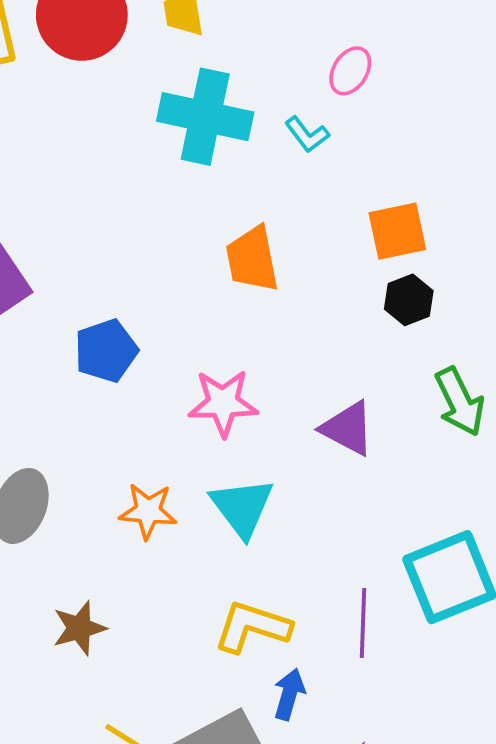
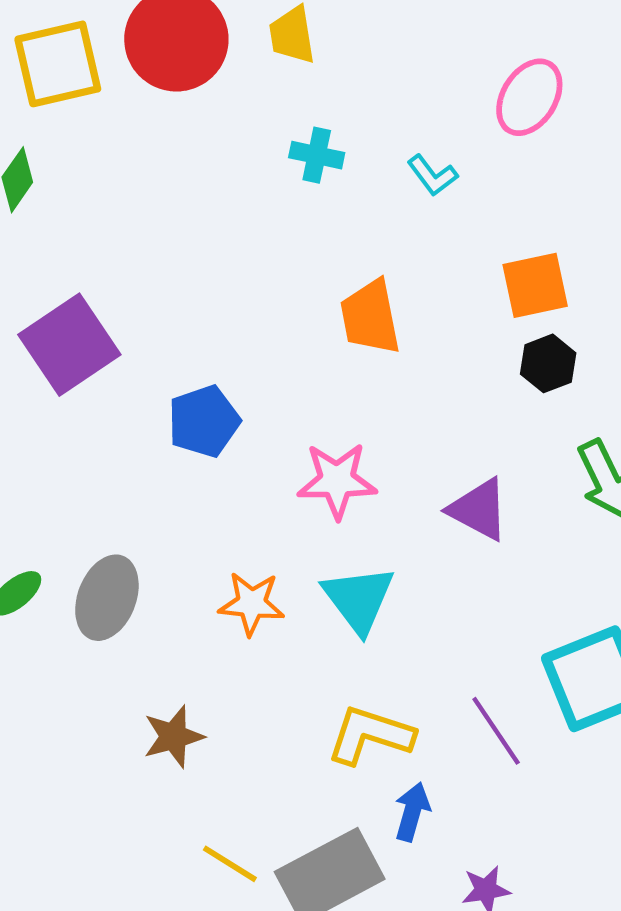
pink ellipse: (350, 71) -> (529, 97), moved, size x1.4
cyan cross: (205, 117) -> (317, 155), size x0.5
purple line: (363, 623) -> (496, 731), turned -36

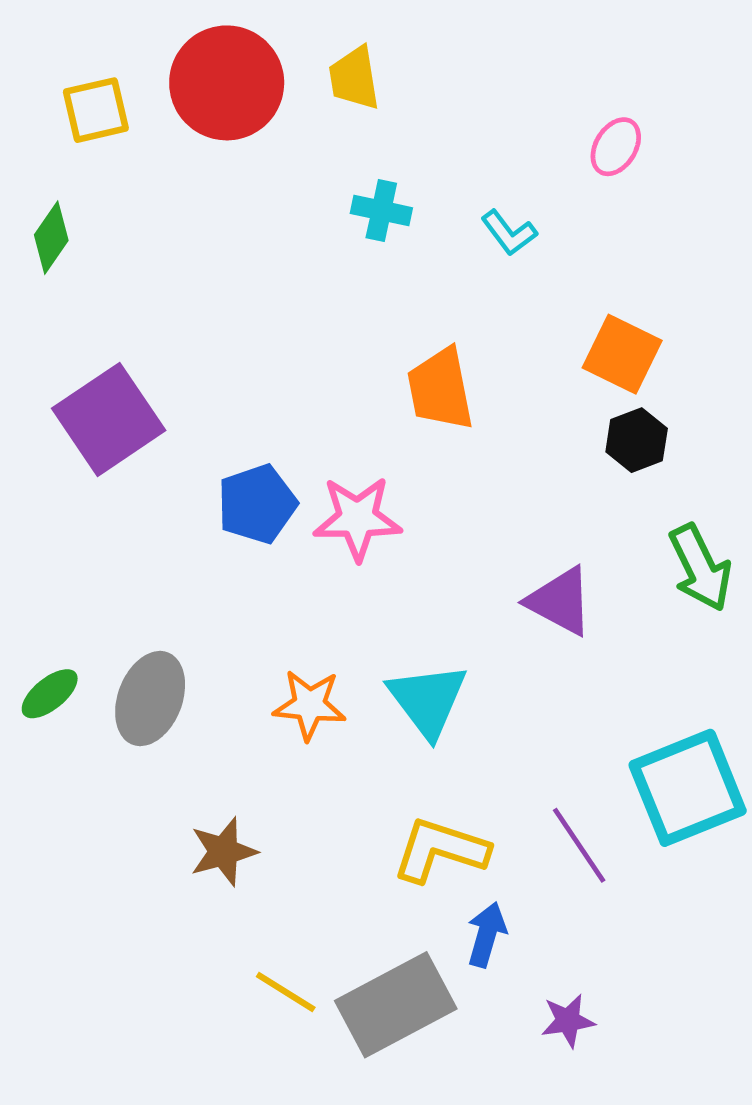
yellow square: (58, 64) -> (96, 110), size x0.7
pink ellipse: (529, 97) -> (616, 147), size x0.7
orange square: (535, 285) -> (622, 354), turned 38
pink star: (337, 481) -> (357, 518), moved

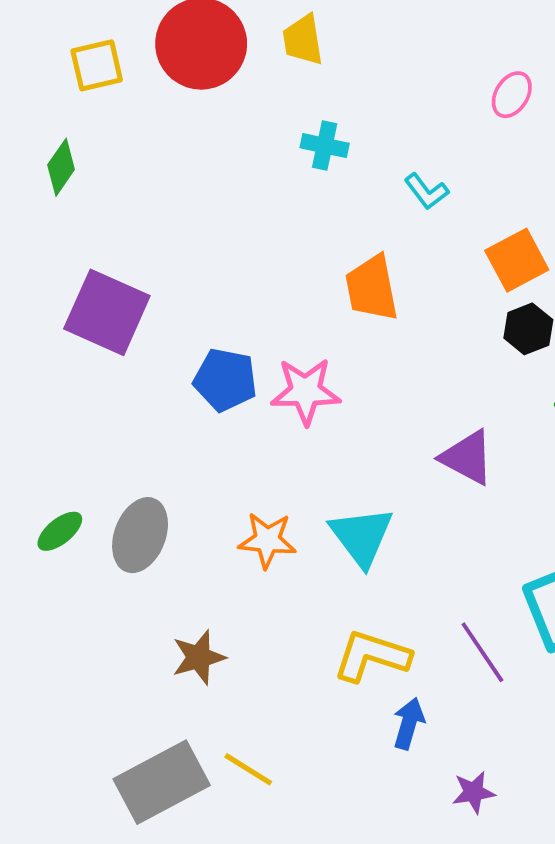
cyan L-shape: (509, 233) -> (426, 191), moved
orange square: (622, 354) -> (517, 260), turned 36
purple square: (109, 419) -> (107, 312), turned -32
blue pentagon: (257, 504) -> (225, 380), turned 30
gray rectangle: (396, 1005) -> (162, 782), moved

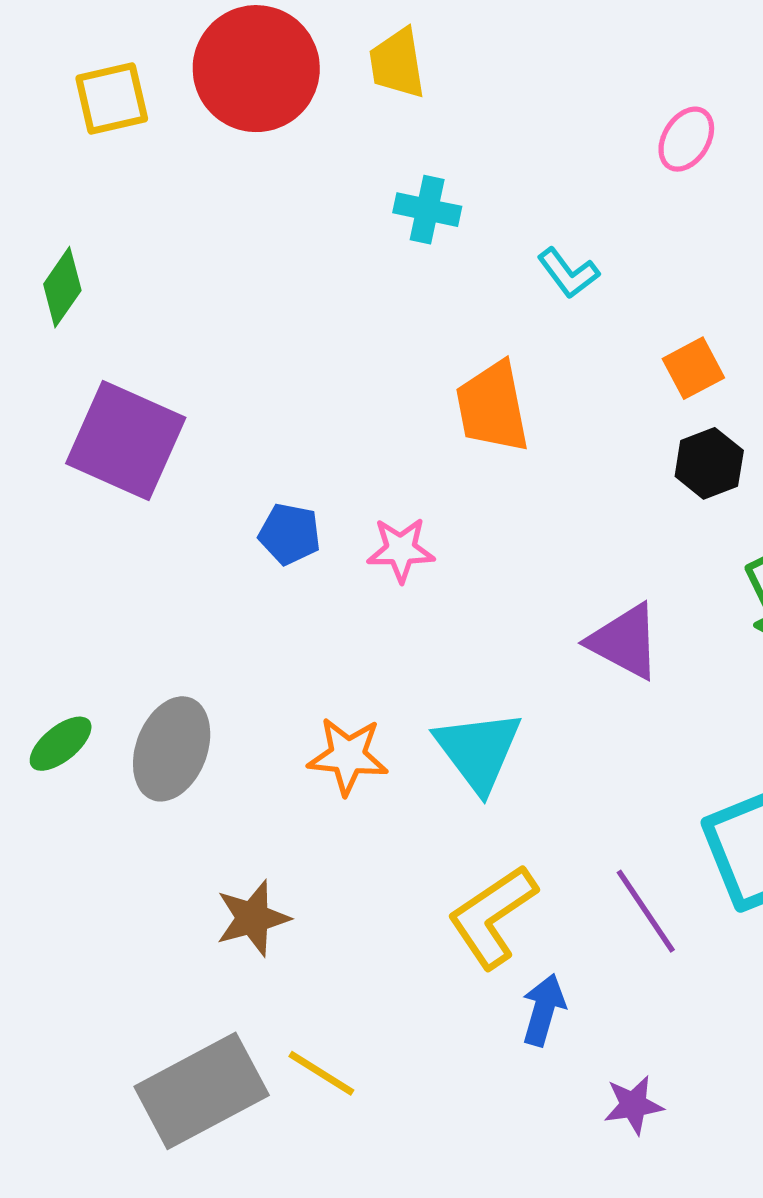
green diamond: (61, 167) -> (62, 287), moved
orange square: (517, 260) -> (693, 368), size x0.7
blue pentagon: (225, 380) -> (290, 534), size x0.7
pink star: (306, 391) -> (401, 550), size x0.7
yellow L-shape: (372, 656) -> (492, 916), turned -52

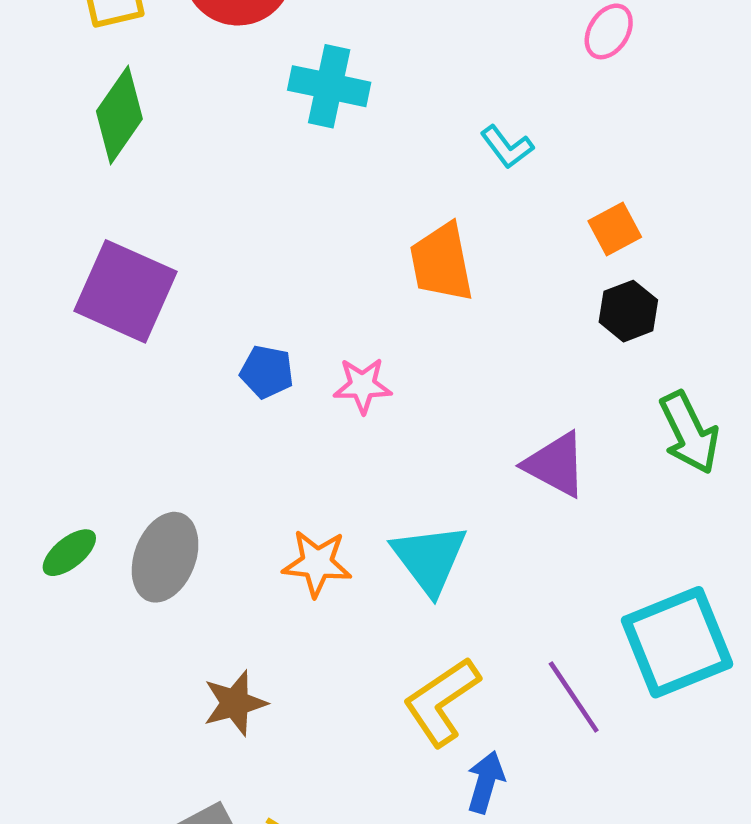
cyan cross: (427, 210) -> (329, 86), moved, size x1.4
green diamond: (62, 287) -> (119, 115), moved, size x1.4

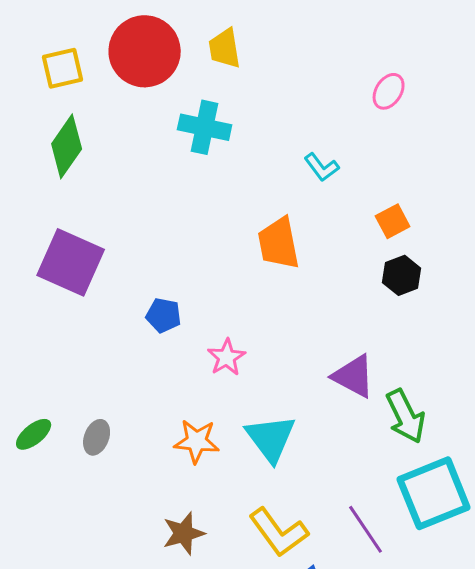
pink star: (363, 386) -> (227, 357), moved, turned -30
green arrow: (689, 433) -> (406, 416), moved
gray ellipse: (165, 557) -> (97, 437), size x0.6
yellow L-shape: (442, 702) -> (279, 532), turned -92
brown star: (235, 703) -> (184, 533), moved

